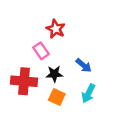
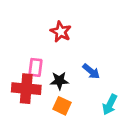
pink rectangle: (41, 51) -> (36, 67), moved, turned 42
cyan arrow: (88, 93) -> (110, 105), moved

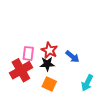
red star: (61, 32) -> (49, 50), moved
red cross: (26, 89) -> (21, 70), turned -35

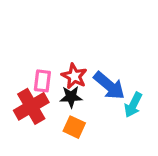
blue arrow: (72, 57) -> (109, 86), size x1.5
cyan arrow: (87, 83) -> (133, 105), moved

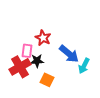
red star: (74, 76) -> (43, 38), moved
black star: (71, 97) -> (37, 61), moved

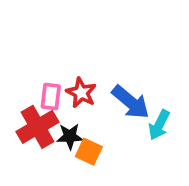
red star: (43, 38) -> (81, 93), moved
black star: (37, 61) -> (70, 136), moved

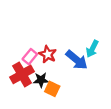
pink rectangle: (51, 96) -> (30, 57), turned 32
cyan arrow: (159, 125) -> (92, 49), moved

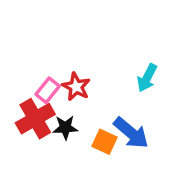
blue arrow: (77, 60) -> (131, 133), moved
orange square: (52, 89) -> (104, 142), moved

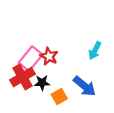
pink rectangle: (48, 90) -> (31, 59), size x1.5
orange square: (104, 142) -> (59, 97), moved, turned 35

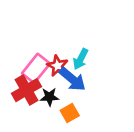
cyan arrow: (95, 51) -> (80, 59), moved
blue arrow: (85, 86) -> (72, 79), moved

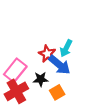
pink rectangle: (36, 68) -> (15, 70), moved
red cross: (27, 90) -> (16, 91), moved

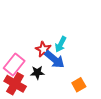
red cross: (16, 91) -> (15, 84), turned -30
orange square: (57, 92) -> (79, 85), moved

